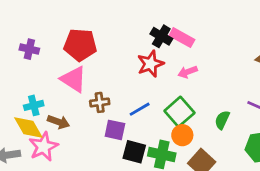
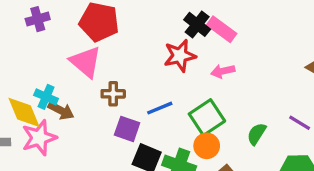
purple cross: (29, 49) -> (38, 19), turned -36
cyan cross: (34, 105) -> (46, 97), moved, turned 30

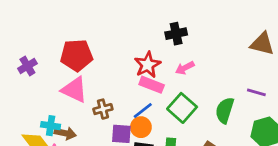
black cross: (197, 24) -> (176, 34), moved, turned -35
pink rectangle: (222, 29) -> (152, 85), moved
green semicircle: (257, 134) -> (225, 110), size x1.4
orange circle: (207, 146) -> (141, 127), moved

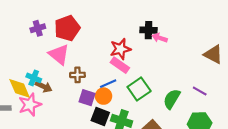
red pentagon: (77, 55) -> (67, 28), turned -30
purple cross: (27, 66) -> (38, 28), moved
pink arrow: (185, 68) -> (160, 38), moved, turned 32

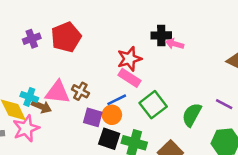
pink triangle: (59, 54) -> (58, 92), moved, turned -30
brown cross: (77, 75) -> (80, 91), turned 32

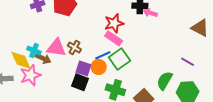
green square: (153, 105) -> (120, 59), moved
green semicircle: (192, 115) -> (165, 81), moved
black square: (109, 139) -> (80, 82), moved

